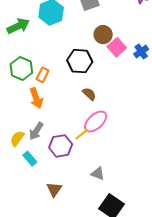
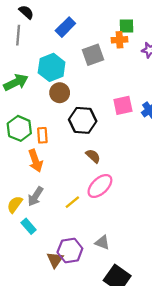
brown circle: (103, 35) -> (60, 93), moved
pink square: (117, 47) -> (123, 105), turned 30
orange rectangle: (43, 75) -> (42, 135), turned -32
yellow line: (82, 134) -> (72, 202), moved
purple hexagon: (61, 146) -> (70, 250), moved

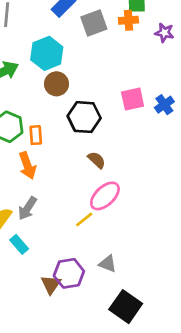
gray square: (93, 55) -> (94, 23), moved
yellow line: (72, 202) -> (84, 219), moved

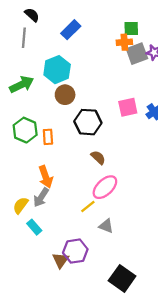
gray square: (94, 23) -> (137, 54), moved
orange arrow: (27, 165) -> (46, 177), moved
gray triangle: (108, 264) -> (106, 226), moved

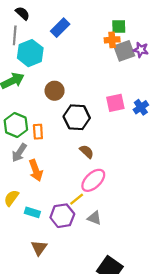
cyan hexagon: (57, 70) -> (30, 53), moved
gray arrow: (41, 197) -> (19, 153), moved
cyan rectangle: (34, 227) -> (32, 212), moved, turned -32
purple hexagon: (75, 251) -> (62, 216), moved
brown triangle: (60, 260) -> (39, 248), moved

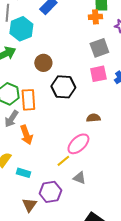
gray square: (124, 51) -> (99, 48), moved
orange rectangle: (38, 132) -> (28, 100), size x1.5
brown semicircle: (87, 152) -> (93, 118), moved, turned -48
purple hexagon: (62, 216) -> (50, 192), moved

